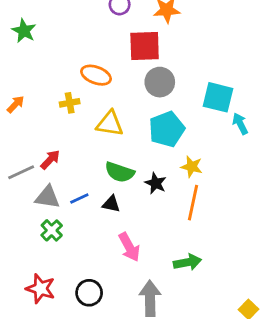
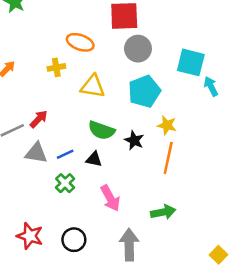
green cross: (52, 230) -> (65, 183), moved

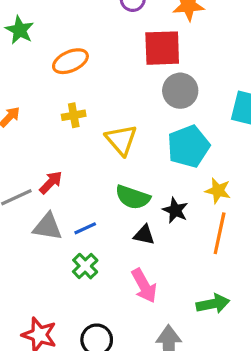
orange ellipse: (80, 42) -> (70, 61), moved, turned -44
yellow triangle: (93, 86) -> (121, 140), turned 40
black triangle: (94, 159) -> (144, 235), moved

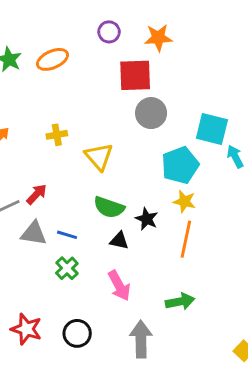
orange ellipse: (70, 61) -> (52, 59), moved
cyan pentagon: (188, 146) -> (180, 165), moved
blue line: (85, 228) -> (67, 235), turned 42

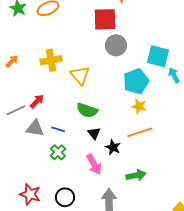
yellow cross: (57, 135) -> (51, 60), size x1.5
black star: (147, 219) -> (113, 147), moved
orange line: (186, 239) -> (140, 132), turned 60
black triangle: (119, 241) -> (94, 133), turned 40

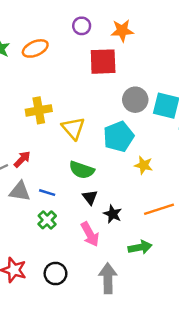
gray circle: (116, 45) -> (135, 100), moved
cyan pentagon: (136, 81) -> (119, 137), moved
orange line: (140, 132) -> (159, 209), moved

